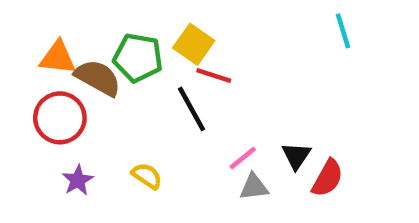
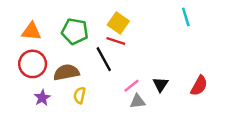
yellow square: (194, 44) -> (118, 23), moved
brown semicircle: (98, 78) -> (66, 72), moved, turned -40
yellow semicircle: (147, 176) -> (80, 95), turned -112
red semicircle: (327, 178) -> (199, 86), moved

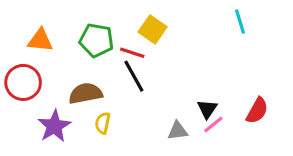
red line: (116, 41) -> (132, 53), moved
red circle: (33, 64) -> (23, 82), moved
pink line: (131, 86) -> (213, 125), moved
purple star: (42, 98) -> (54, 126), size x1.5

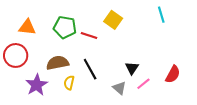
yellow square: (153, 29) -> (113, 20), moved
black line: (134, 76) -> (90, 69), moved
black triangle: (207, 109) -> (132, 68), moved
gray triangle: (178, 131) -> (119, 88), turned 48

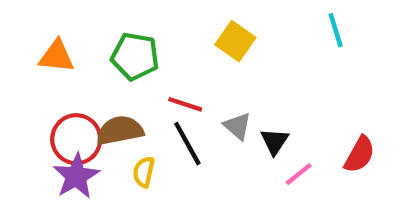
red line: (89, 36) -> (185, 104), moved
red circle: (16, 55) -> (76, 139), moved
gray triangle: (119, 88) -> (238, 126), moved

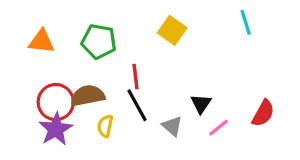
red line: (185, 104) -> (135, 77), turned 65
gray triangle: (238, 126) -> (172, 126), moved

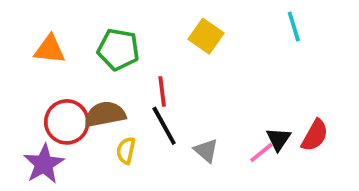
black triangle: (201, 104) -> (279, 139), moved
purple star: (56, 129) -> (44, 164), moved

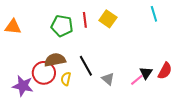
orange triangle: (50, 49) -> (13, 27), moved
red line: (162, 91) -> (85, 20), moved
red circle: (67, 122) -> (44, 73), moved
purple star: (44, 164) -> (23, 86), turned -30

